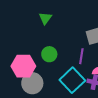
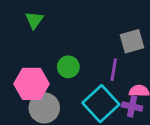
green triangle: (45, 18) -> (34, 20), moved

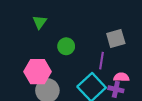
green circle: (68, 67) -> (66, 46), moved

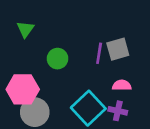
purple line: (101, 61) -> (99, 53), moved
pink semicircle: (121, 77) -> (122, 85), moved

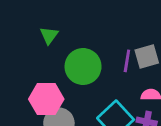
green circle: (58, 59) -> (83, 67), size x1.6

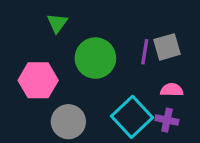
pink hexagon: (46, 99) -> (38, 80), moved

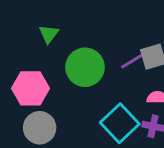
purple line: (145, 52) -> (132, 61), turned 50
gray circle: (68, 122) -> (40, 128), moved

